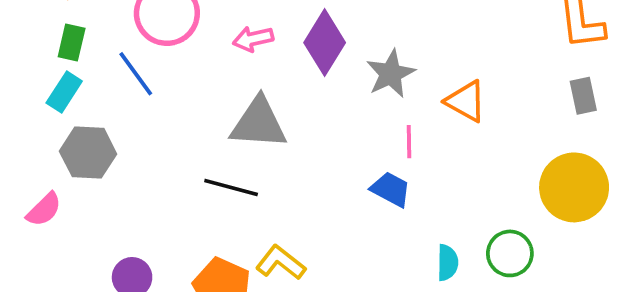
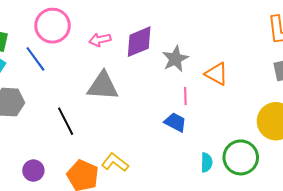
purple diamond: (325, 43) -> (139, 42), turned 36
black line: (231, 187) -> (66, 121), moved, turned 48
green circle: (510, 253) -> (241, 157), size x1.4

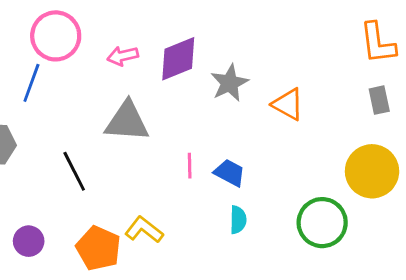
blue line: (35, 59) -> (31, 83), turned 56
pink line: (185, 96) -> (190, 166), moved
cyan semicircle: (207, 162) -> (238, 220), moved

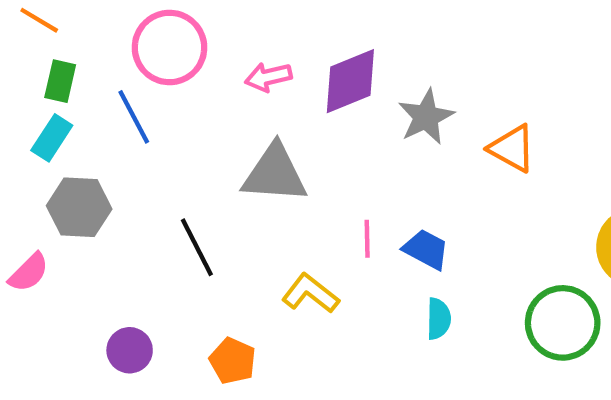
blue line: (31, 83) -> (134, 117), turned -48
yellow L-shape: (144, 230) -> (310, 293), moved
orange pentagon: (98, 248) -> (233, 361), size x0.7

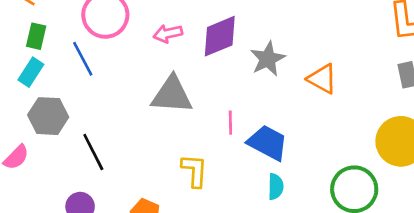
pink line: (367, 239) -> (230, 123), moved
black line: (197, 247) -> (93, 152), moved
blue trapezoid: (426, 249) -> (268, 143), size x1.4
yellow L-shape: (310, 293) -> (195, 171), turned 56

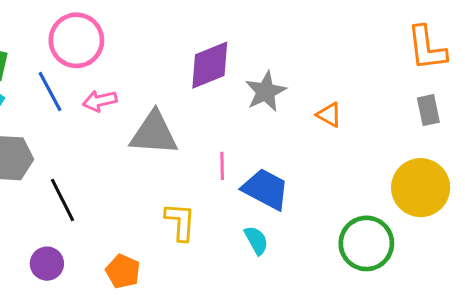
pink arrow: (168, 34) -> (100, 101), moved
orange triangle: (322, 79) -> (329, 115), size x0.7
cyan semicircle: (276, 187) -> (256, 240), moved, turned -30

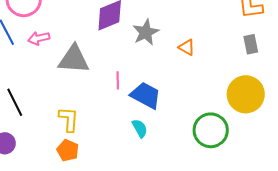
yellow L-shape: (180, 222) -> (69, 119), moved
orange pentagon: (123, 271) -> (68, 150), moved

